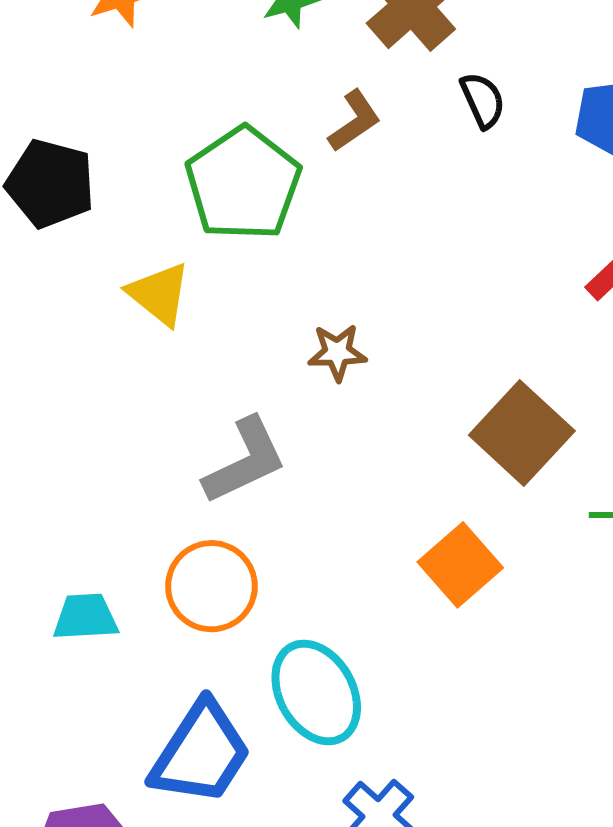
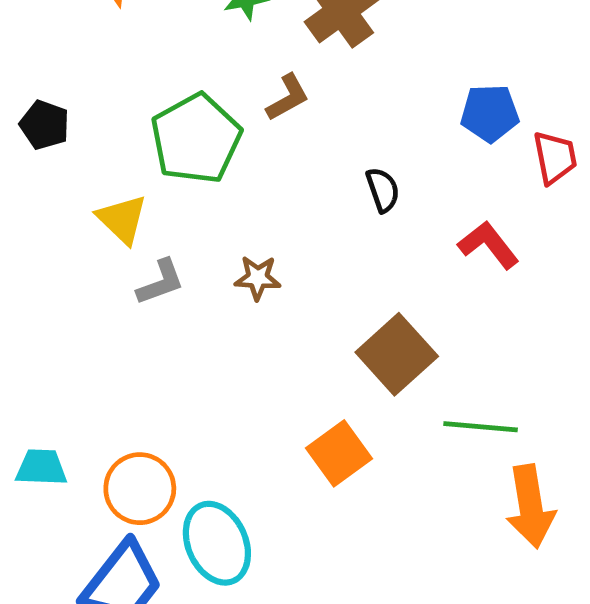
black semicircle: (483, 100) -> (383, 190), moved
black pentagon: (50, 184) -> (45, 125), size x0.7
gray L-shape: (245, 461) -> (161, 282), moved, size x0.7
orange circle: (211, 586) -> (140, 489), moved

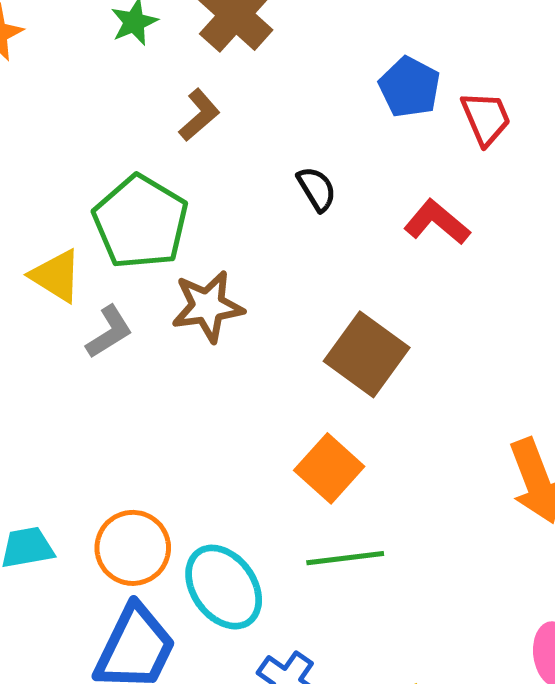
blue pentagon: (490, 113) -> (410, 87), turned -30
green pentagon: (196, 139) -> (141, 222), moved
brown star: (258, 278) -> (208, 306), size x1.5
green line: (481, 427) -> (345, 558), moved

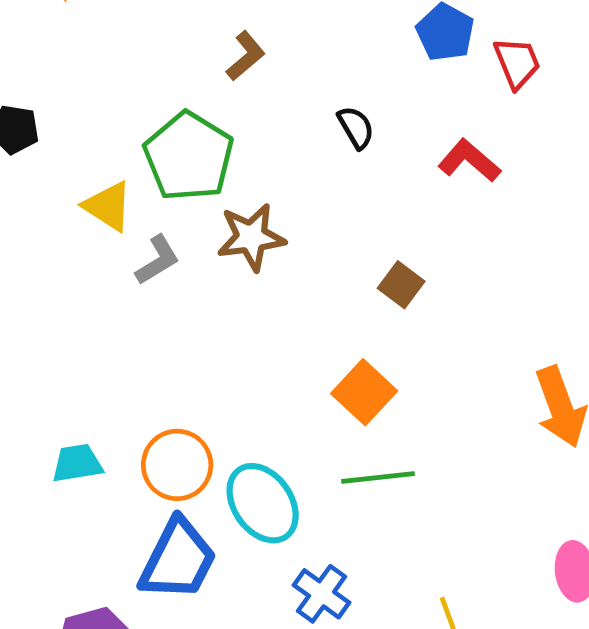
brown square: (367, 354) -> (401, 285), size x0.6

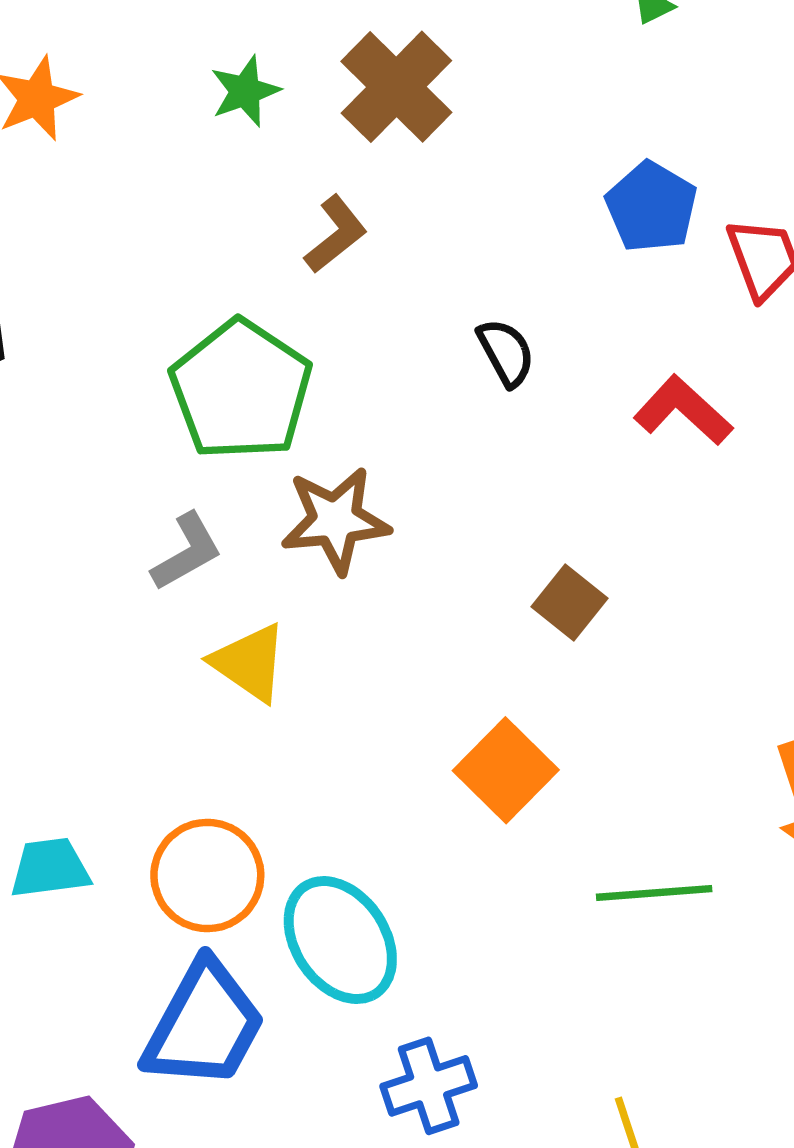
yellow triangle: (108, 206) -> (249, 663), moved
green line: (378, 477) -> (654, 893), moved
blue cross: (322, 594) -> (429, 1086), turned 34

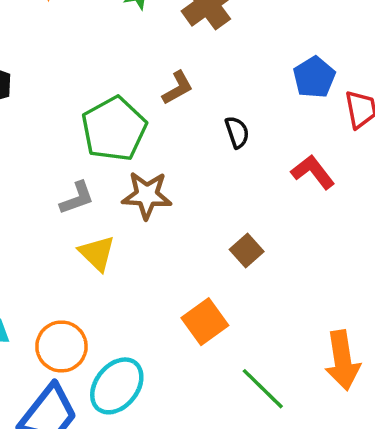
brown L-shape: (336, 234) -> (178, 88), moved
green line: (654, 893) -> (263, 389), turned 39
cyan ellipse: (340, 940) -> (117, 386), turned 62

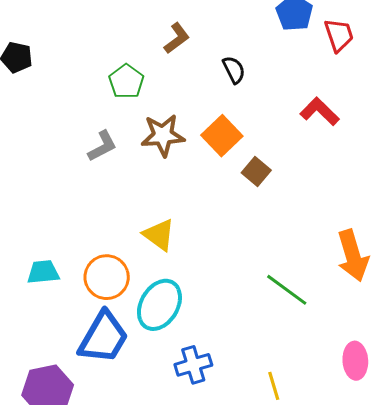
green pentagon: (114, 129) -> (126, 81), size x0.6
red L-shape: (313, 172) -> (320, 111), moved
yellow triangle: (97, 253) -> (159, 235), moved
orange square: (205, 322) -> (222, 136), moved

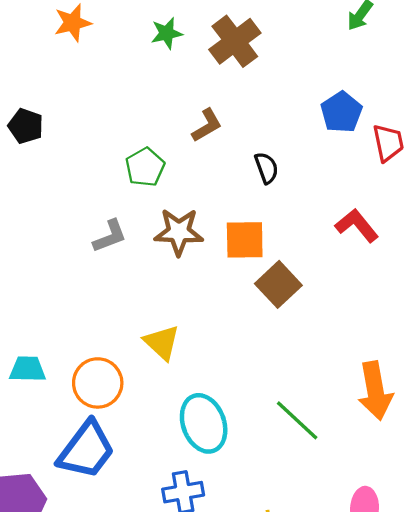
orange square: (222, 136) -> (245, 240), turned 36
brown square: (256, 172) -> (278, 284), size x1.4
cyan ellipse: (159, 305) -> (204, 423), moved, turned -57

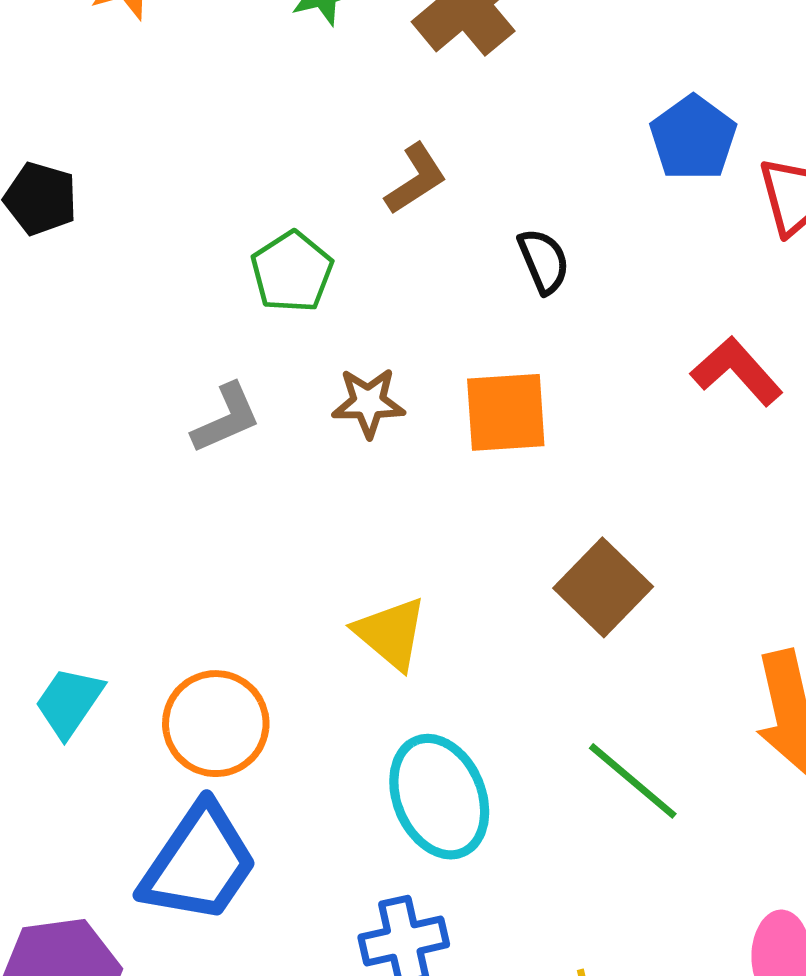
brown star: (179, 232) -> (368, 403), size x0.7
brown square: (278, 284) -> (603, 587), moved
yellow triangle: (162, 342) -> (391, 633), moved
cyan trapezoid: (28, 369) -> (69, 702), turned -54

